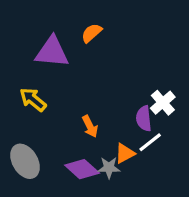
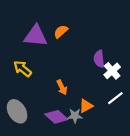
orange semicircle: (92, 33) -> (61, 32), moved
purple semicircle: (144, 119) -> (99, 59), moved
white line: (150, 142) -> (115, 98), moved

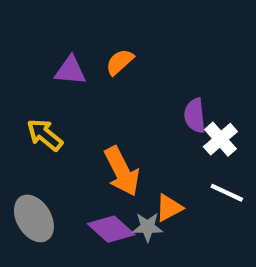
purple triangle: (36, 36) -> (70, 71), size x0.7
orange arrow: (62, 87) -> (122, 171), size x1.6
white line: (115, 98) -> (227, 193), turned 63

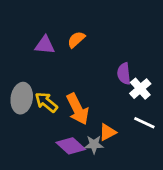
yellow arrow: (45, 135) -> (46, 102), moved
gray ellipse: (34, 218) -> (22, 98), moved, turned 40

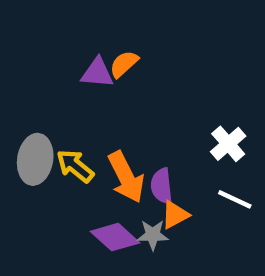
purple triangle: (45, 45) -> (97, 73), moved
purple semicircle: (124, 74) -> (162, 186), moved

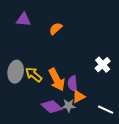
purple triangle: (97, 73) -> (24, 20), moved
white line: (235, 199) -> (106, 110), moved

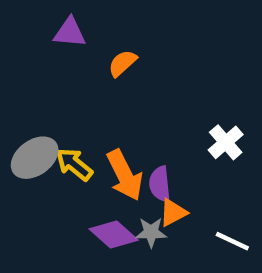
purple triangle: (24, 20) -> (70, 32), moved
gray ellipse: (16, 72) -> (35, 158), turned 45

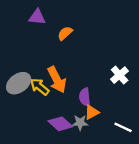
orange arrow: (125, 175) -> (57, 80), moved

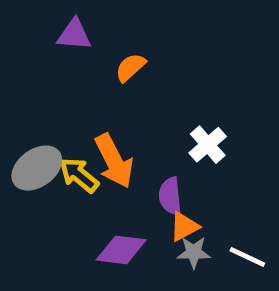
white cross: (120, 75) -> (208, 145), moved
gray star: (80, 123) -> (194, 252), moved
purple diamond: (60, 124) -> (121, 250), turned -35

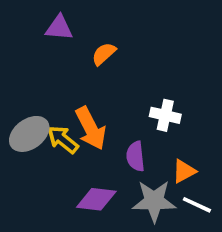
white cross: (208, 145) -> (165, 115), turned -36
orange triangle: (184, 227) -> (184, 171), moved
gray star: (194, 252) -> (154, 201), size x1.6

